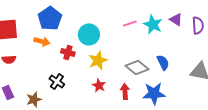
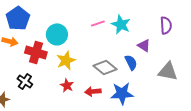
purple triangle: (176, 19) -> (144, 45), moved
red cross: (68, 52) -> (36, 52), size x1.5
red arrow: (125, 91) -> (93, 91), turned -91

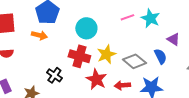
red cross: (36, 52) -> (79, 56), moved
yellow star: (66, 60) -> (106, 54), moved
red star: (67, 85) -> (96, 79), size x1.5

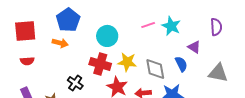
yellow star: (106, 54) -> (127, 62), turned 30
gray diamond: (134, 61) -> (155, 69), turned 40

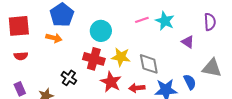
blue semicircle: (181, 64) -> (190, 82), moved

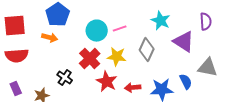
pink line: (142, 20) -> (120, 29), moved
purple triangle: (188, 42) -> (184, 42), size x1.6
red semicircle: (21, 56) -> (17, 56), size x1.6
red cross: (94, 59) -> (90, 59), turned 30
gray diamond: (149, 64) -> (147, 50), moved, turned 35

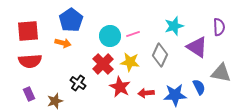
cyan star: (161, 21) -> (174, 26), turned 30

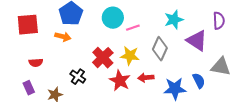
cyan circle: (110, 36) -> (113, 18), moved
red semicircle: (30, 61) -> (36, 63), moved, size x0.6
red arrow: (146, 93) -> (146, 78), moved

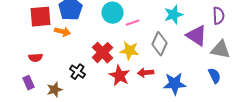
red square: (28, 25) -> (40, 17), moved
gray triangle: (221, 67) -> (220, 50), moved
blue semicircle: (199, 81) -> (214, 76), moved

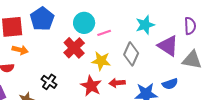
orange arrow: (62, 32) -> (20, 50), moved
red cross: (102, 53) -> (74, 48), moved
blue semicircle: (214, 76) -> (170, 84), moved, turned 98

